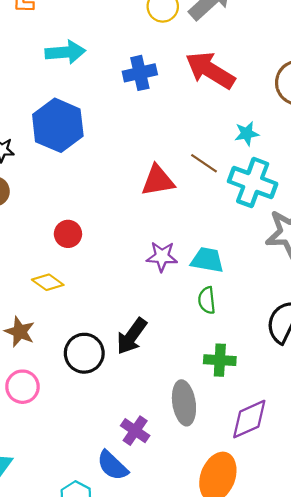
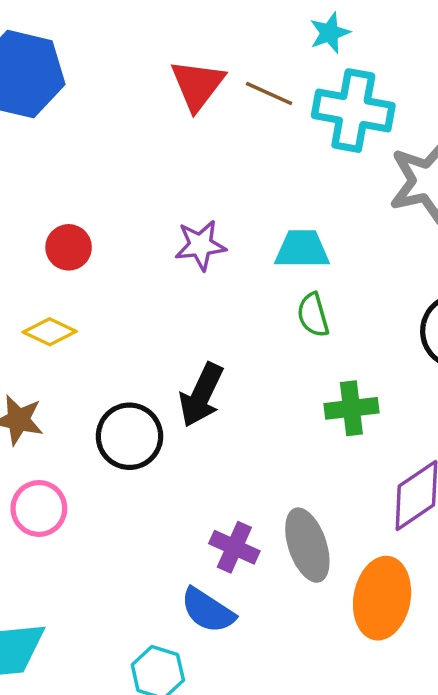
red triangle: (158, 181) -> (197, 85), moved, turned -33
purple star: (162, 257) -> (200, 245), moved
gray ellipse: (184, 403) -> (307, 545), moved

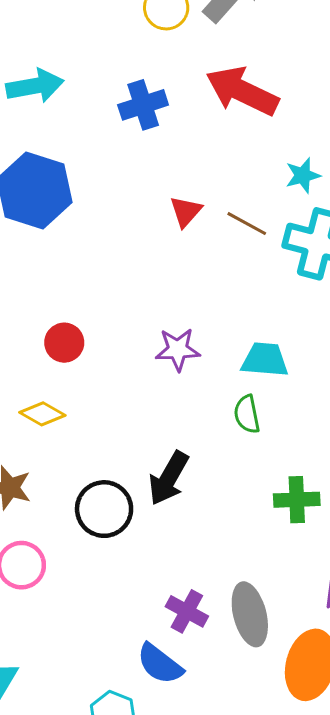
red triangle: (197, 85) -> (186, 211), size x0.7
green semicircle: (313, 315) -> (247, 414), moved

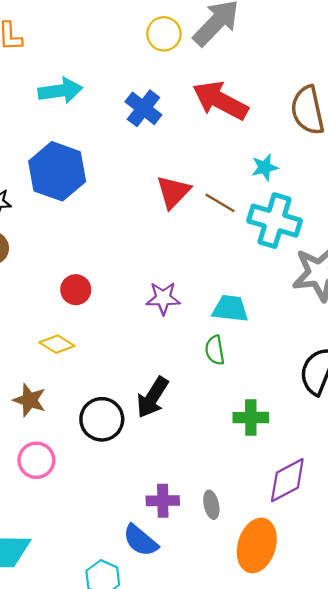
blue cross: (143, 105) -> (143, 108), turned -36
red triangle: (186, 211) -> (173, 192), size x1.4
purple cross: (187, 611) -> (163, 501), turned -32
gray ellipse: (250, 614) -> (211, 505), size x0.6

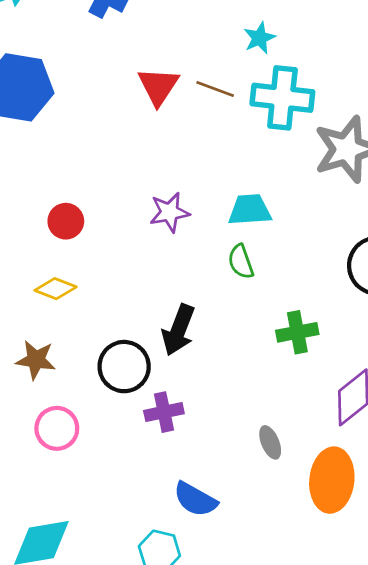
purple cross: (163, 501) -> (164, 412), moved

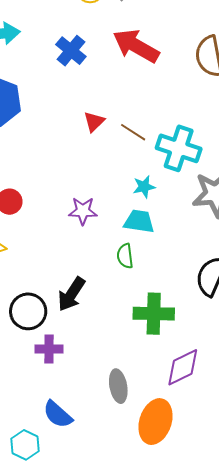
cyan star: (259, 38) -> (144, 187), moved
red triangle: (158, 86) -> (94, 122), size x0.7
green cross: (297, 332) -> (154, 314), size x1.4
gray ellipse: (270, 442) -> (118, 386), size x1.4

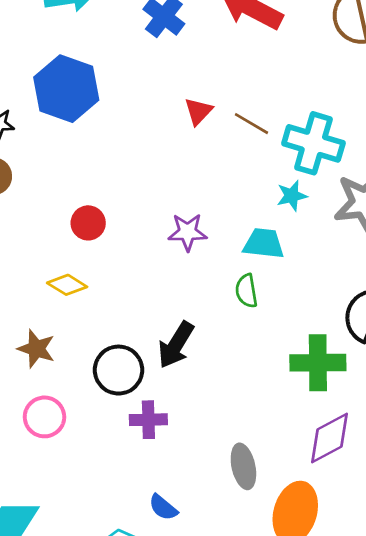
cyan star: (144, 187) -> (292, 196), moved
green cross: (154, 314) -> (318, 363), moved
blue semicircle: (58, 414) -> (163, 507), size x0.7

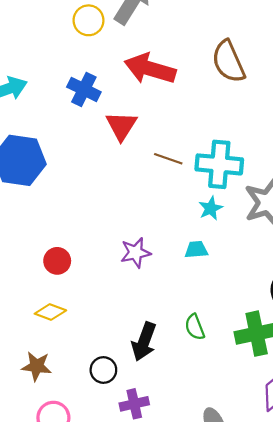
red triangle: (198, 111) -> (121, 126), moved, size x1.4
cyan trapezoid: (264, 244) -> (196, 250), size x0.7
green semicircle: (246, 291) -> (195, 327), moved
black circle: (118, 370) -> (103, 370), size x0.7

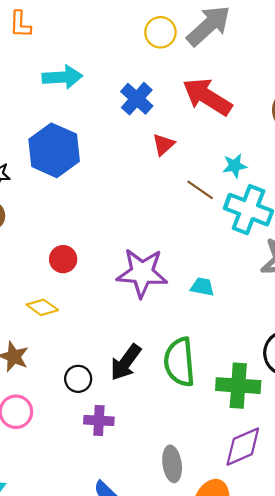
red triangle: (121, 126) -> (163, 145), size x0.7
cyan star: (211, 208) -> (235, 166), moved
purple star: (135, 253) -> (142, 273), size x1.6
green semicircle: (195, 327) -> (179, 362), size x1.8

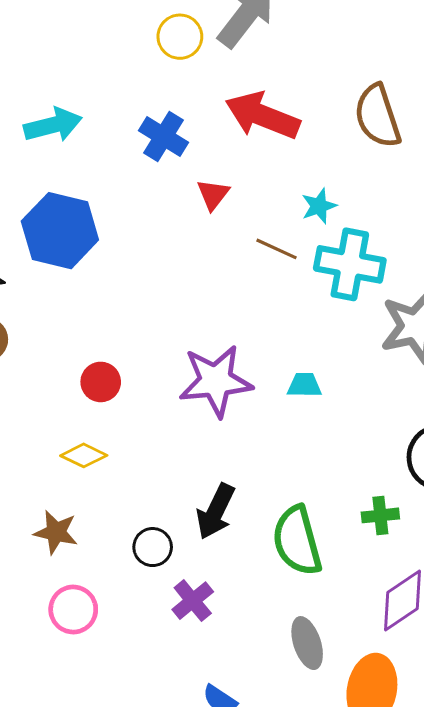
green semicircle: (179, 362) -> (297, 541), moved
green cross: (238, 386) -> (380, 515), size x0.6
purple cross: (99, 421) -> (193, 601), turned -32

